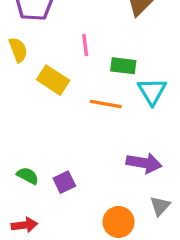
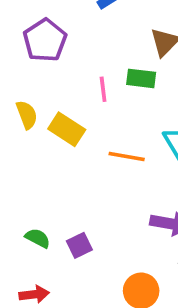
yellow semicircle: (18, 50) -> (27, 115), moved
green rectangle: (123, 66) -> (141, 78), moved

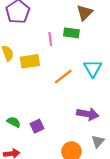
yellow rectangle: (67, 129) -> (30, 61), turned -42
orange line: (127, 156) -> (63, 76), turned -48

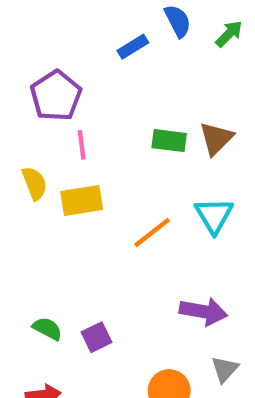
brown triangle: (85, 13) -> (216, 138), moved
pink line: (50, 39) -> (82, 145), moved

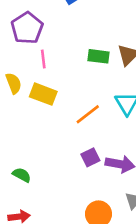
yellow rectangle: (82, 200) -> (43, 94), turned 30
purple square: (97, 337) -> (90, 157), moved

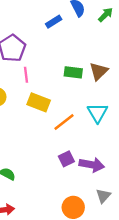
yellow rectangle: (43, 94) -> (39, 102), moved

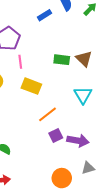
brown triangle: (99, 71) -> (84, 59), turned -30
orange line: (64, 122) -> (48, 114), moved
gray triangle: (103, 196) -> (88, 168), turned 32

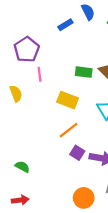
yellow rectangle: (31, 86) -> (68, 100), moved
purple square: (56, 136) -> (77, 153), turned -32

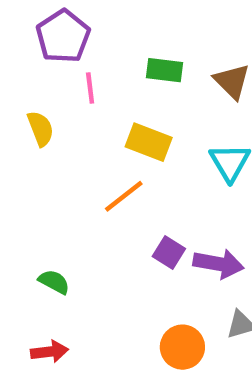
green rectangle: (84, 72) -> (164, 70), moved
orange line: (69, 130) -> (124, 196), moved

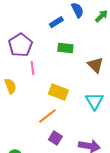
green rectangle: (164, 70) -> (65, 48), moved
purple square: (169, 252) -> (55, 138), moved

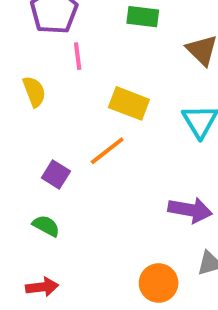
purple square: (55, 138) -> (56, 174), moved

